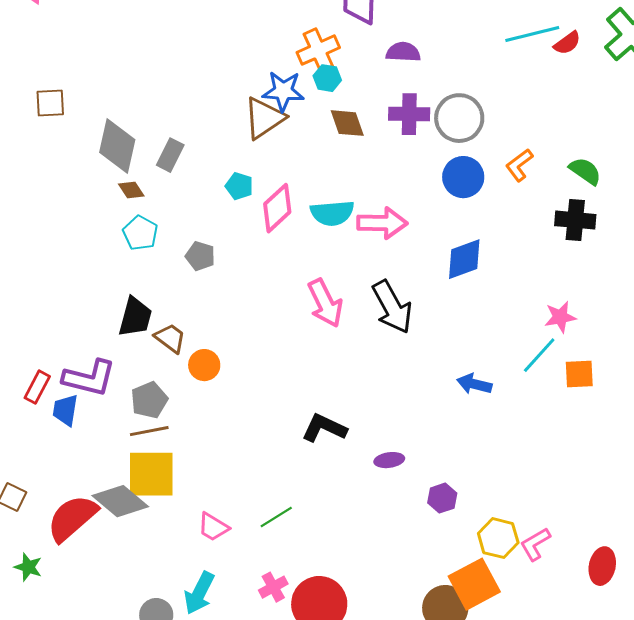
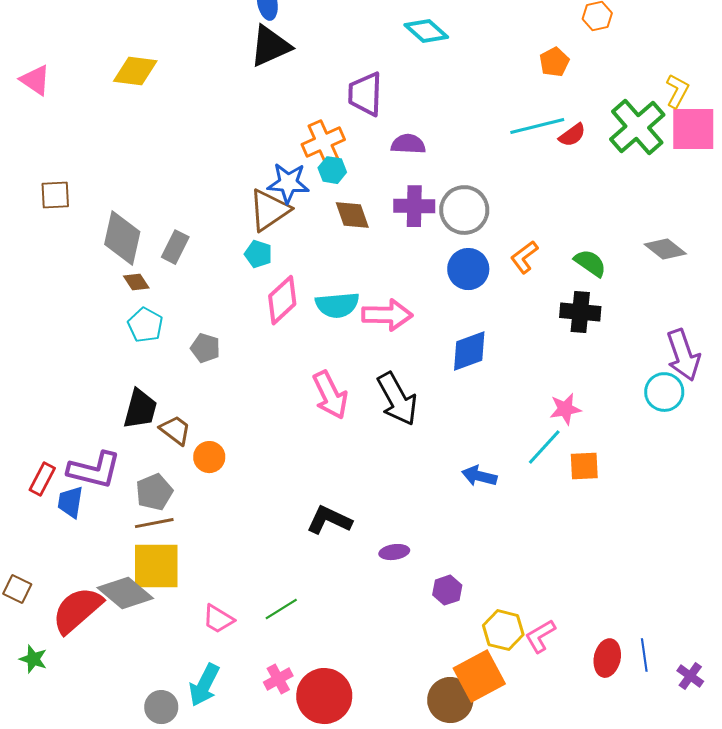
cyan pentagon: (239, 186) -> (258, 254), moved

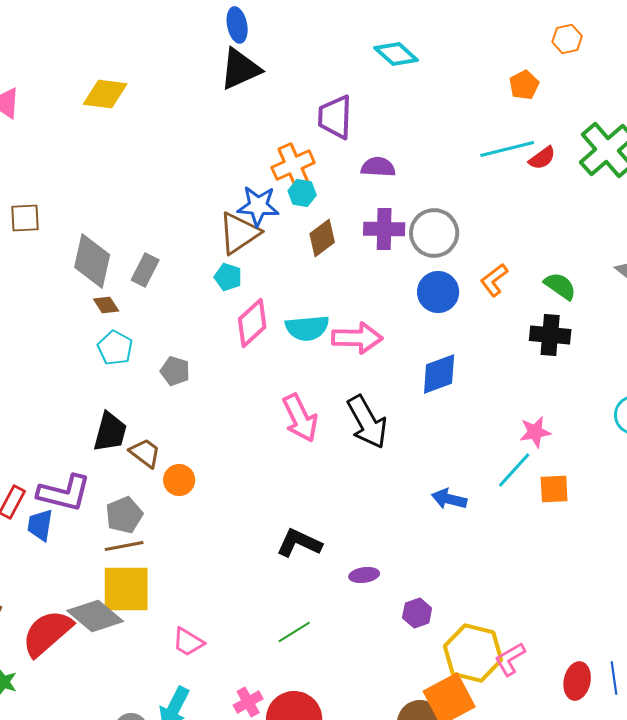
brown diamond: (352, 215) -> (322, 238), turned 72
green line: (281, 609) -> (294, 632), moved
yellow hexagon: (503, 630) -> (473, 653), size x1.4

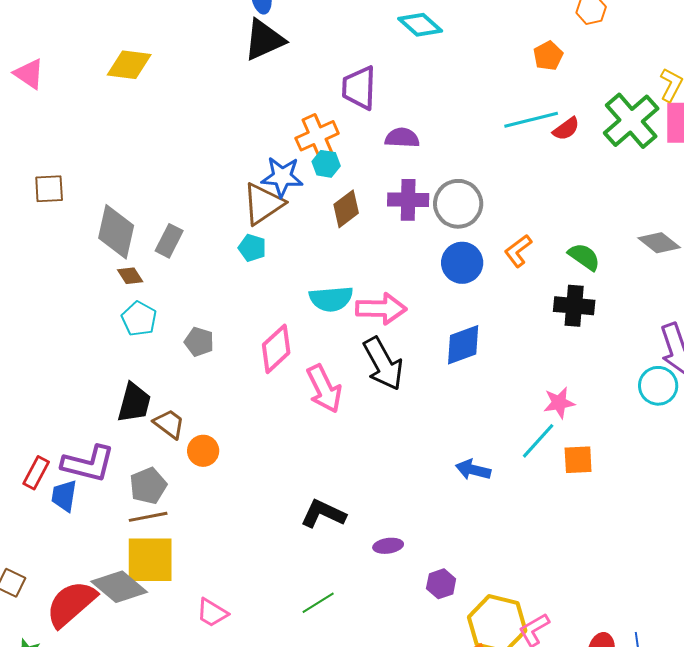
pink diamond: (252, 323) -> (276, 349), moved
black arrow: (367, 422) -> (383, 364), moved

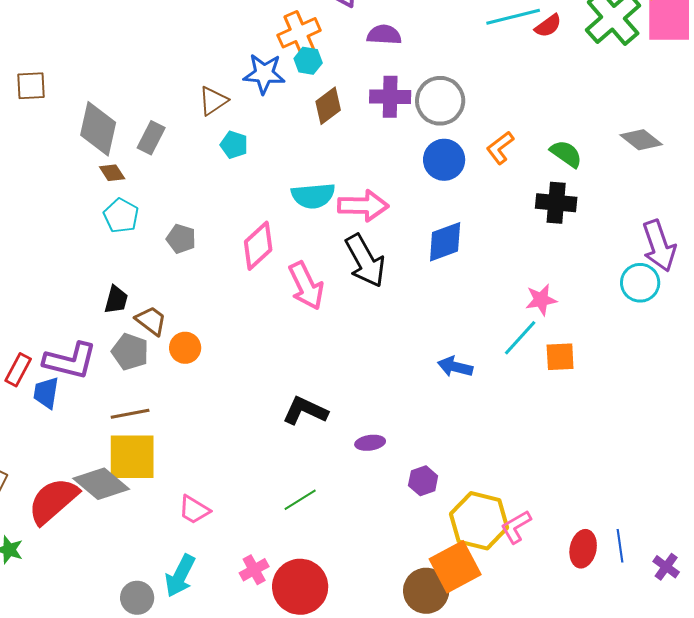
brown triangle: (263, 204) -> (213, 101), moved, size x0.7
black trapezoid: (134, 403) -> (116, 300), size x0.7
gray pentagon: (148, 486) -> (130, 352), moved, turned -30

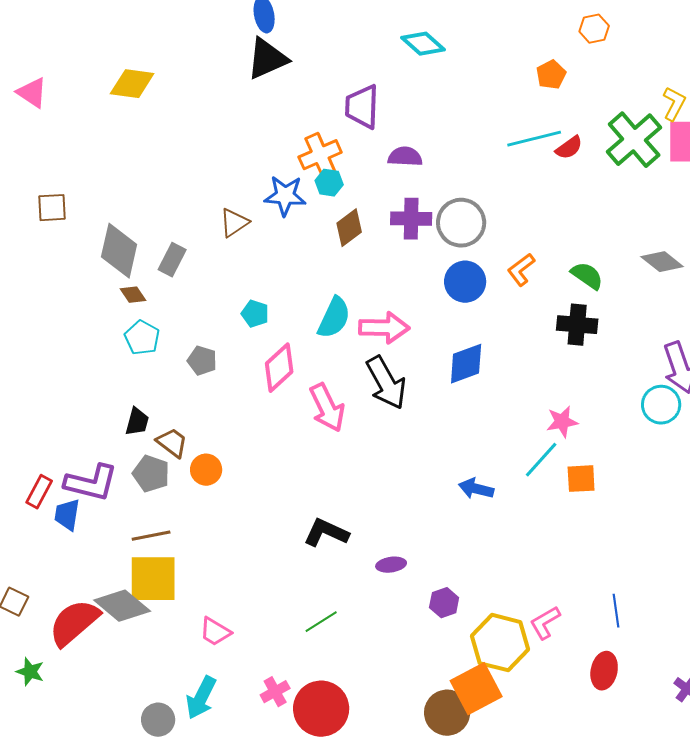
cyan pentagon: (234, 145) -> (255, 314), moved
cyan semicircle: (313, 196) -> (334, 318), turned -60
pink L-shape: (516, 527) -> (545, 623), moved
blue line: (620, 546) -> (616, 611), moved

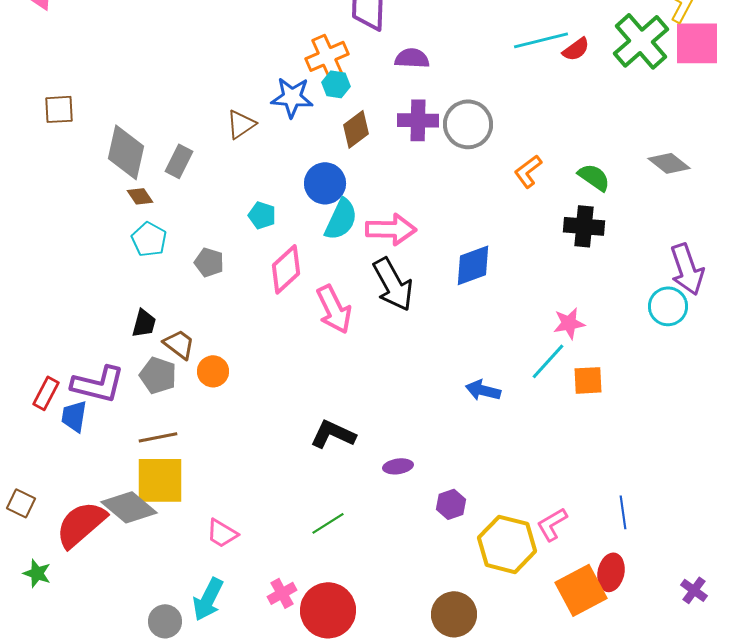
blue circle: (465, 282) -> (325, 183), moved
orange square: (476, 689) -> (581, 590), moved

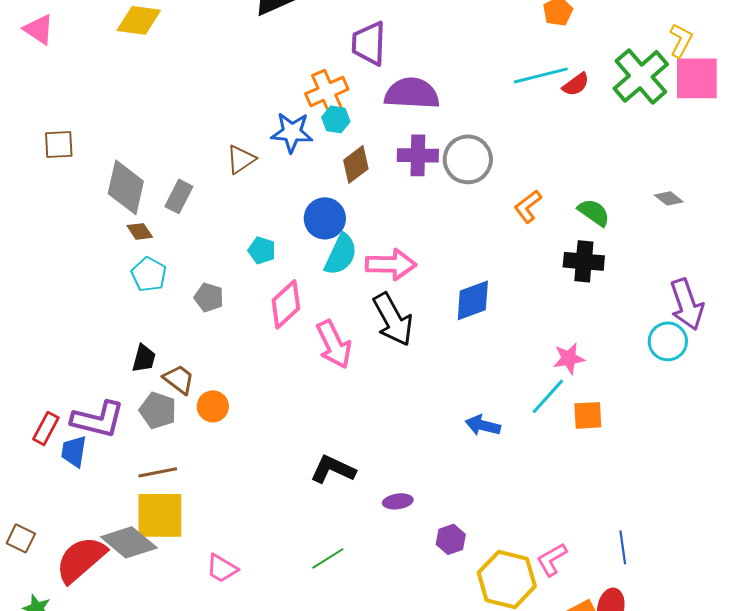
purple semicircle: (412, 58) -> (412, 93), size x1.6
gray diamond: (669, 163) -> (669, 198), size x0.7

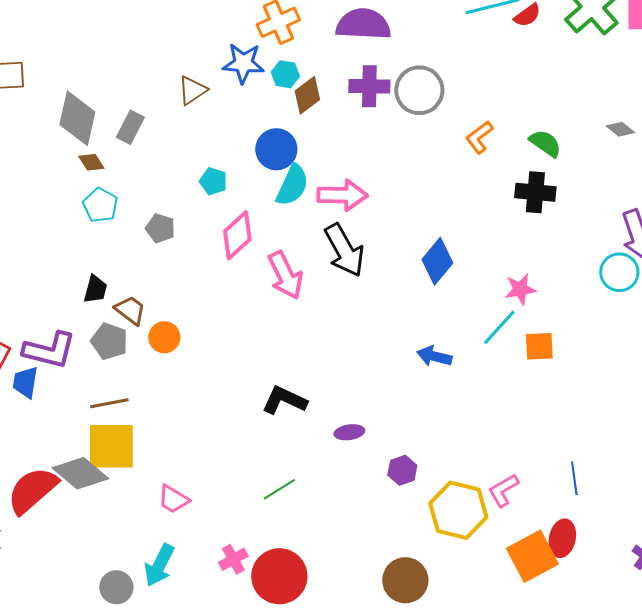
cyan hexagon: (336, 119) -> (285, 74), moved
blue diamond: (473, 300) -> (437, 261), moved, turned -30

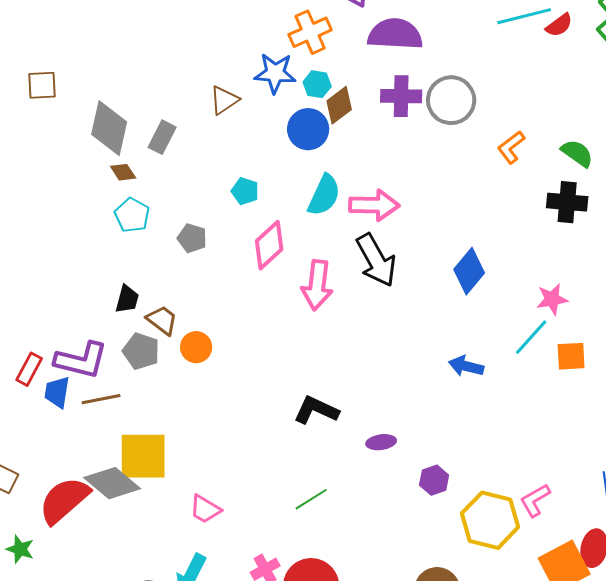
blue circle: (276, 149) -> (308, 129), moved
pink arrow: (285, 275) -> (317, 285), turned 33
brown line: (109, 403) -> (101, 399), moved

